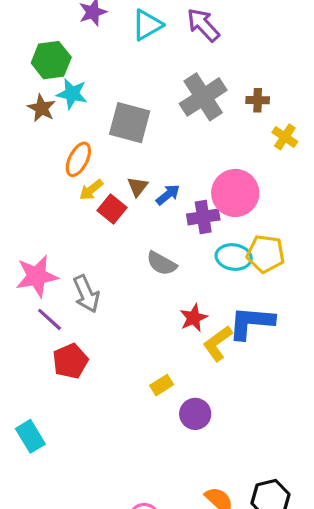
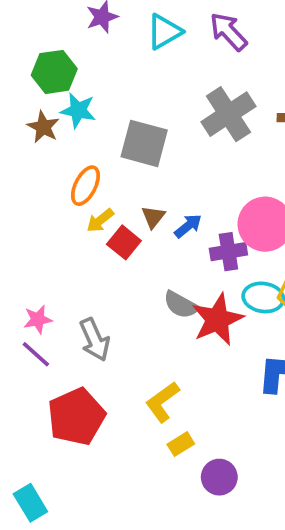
pink star: (37, 276) -> (38, 319), size x0.6
red star: (194, 318) -> (217, 319), moved, size x1.6
purple line: (50, 319) -> (36, 354), moved
yellow L-shape: (218, 343) -> (162, 402), moved
red pentagon: (70, 361) -> (76, 417), size x1.4

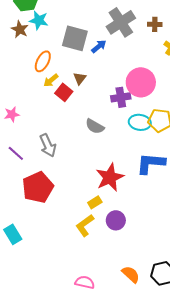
blue arrow: (188, 226) -> (99, 46), moved
pink star: (38, 319) -> (12, 114), moved
red star: (217, 319) -> (110, 177), moved
yellow L-shape: (162, 402) -> (85, 225), moved

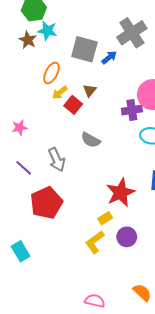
gray semicircle: (95, 126) -> (91, 140), moved

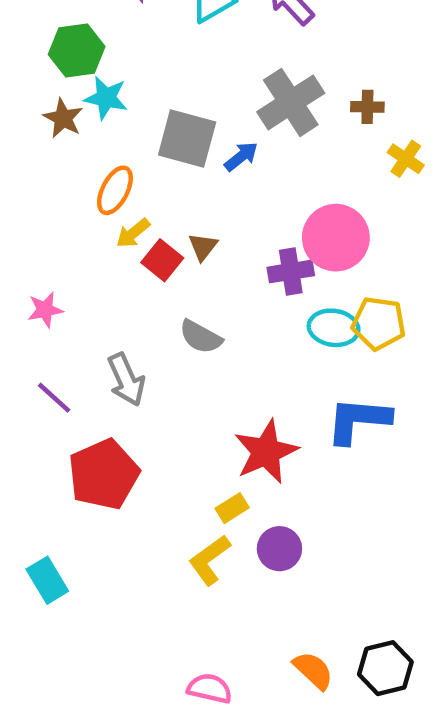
brown triangle: (90, 90) -> (203, 247), moved

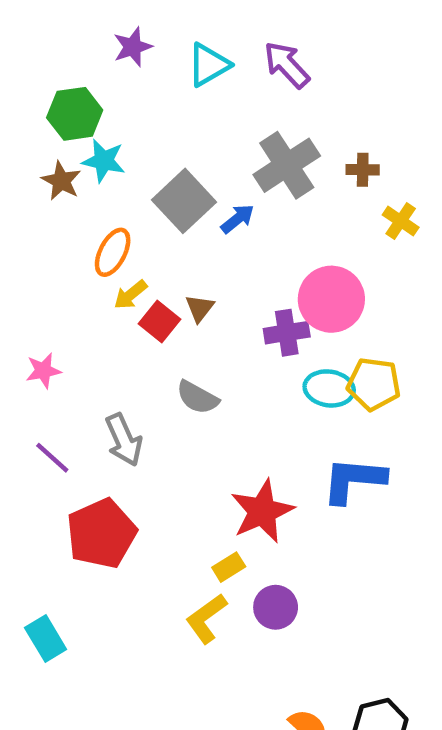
gray square: (187, 138) -> (184, 201), turned 32

